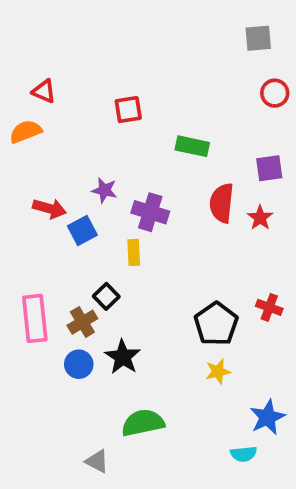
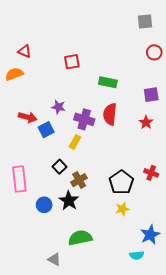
red semicircle: (222, 203) -> (110, 114), moved
yellow rectangle: (134, 252) -> (75, 142), turned 32
brown cross: (82, 322) -> (79, 180), moved

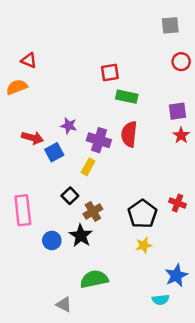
red square: (72, 62) -> (110, 73), moved
red star: (146, 122) -> (181, 135), moved

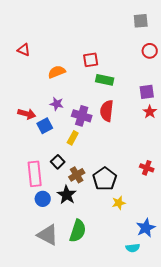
orange semicircle: (17, 87) -> (57, 72), moved
pink rectangle: (23, 210) -> (35, 174), moved
black pentagon: (142, 214) -> (105, 179), moved
green semicircle: (94, 279) -> (78, 231), turned 120
gray triangle: (64, 305) -> (48, 235), moved, size x1.6

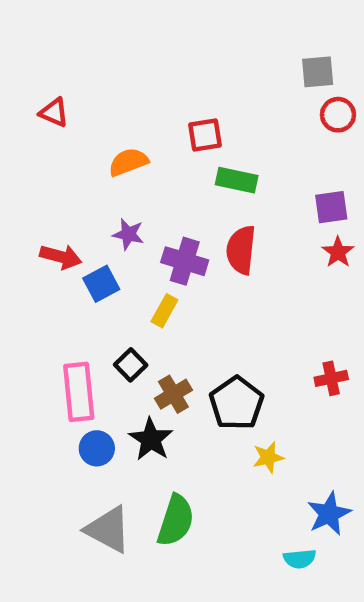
gray square: (141, 21) -> (318, 72), moved
red cross: (147, 168) -> (331, 378), turned -32

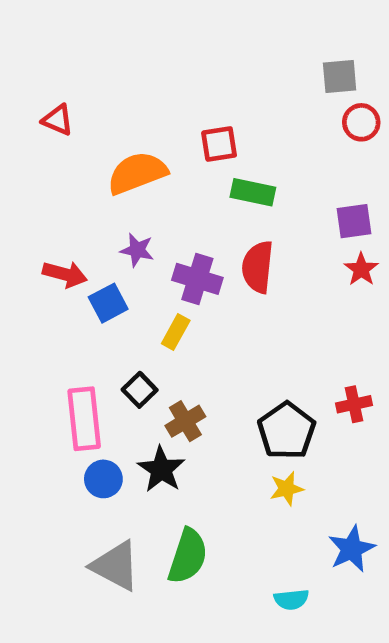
orange semicircle: (128, 162) -> (137, 173), size x1.4
black pentagon: (237, 403) -> (287, 431), moved
cyan semicircle: (300, 559) -> (291, 599), moved

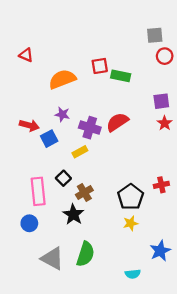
green rectangle: (253, 192) -> (121, 76), moved
red semicircle: (258, 267) -> (117, 122), turned 50
yellow rectangle: (176, 332) -> (80, 152), turned 32
blue circle: (103, 479) -> (29, 223), moved

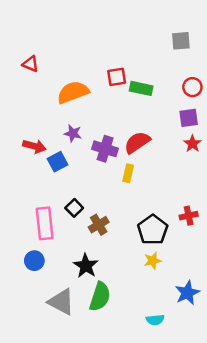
red circle: (165, 56) -> (192, 87), moved
yellow rectangle: (80, 152) -> (128, 173), moved, turned -48
black star: (73, 214) -> (86, 266), moved

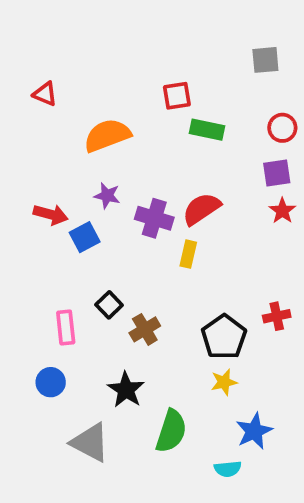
red square: (117, 77) -> (177, 96), moved
pink rectangle: (45, 223) -> (66, 328), size x0.7
blue star: (187, 293) -> (254, 431), moved
green semicircle: (100, 297) -> (171, 431), moved

